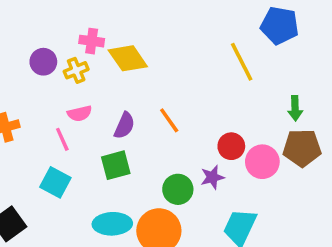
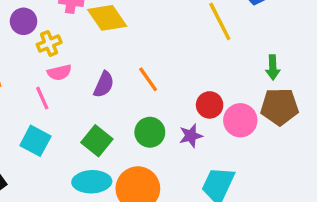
yellow cross: (76, 70) -> (49, 43), moved
green square: (116, 165) -> (97, 141), moved, turned -36
green circle: (178, 189) -> (150, 132), moved

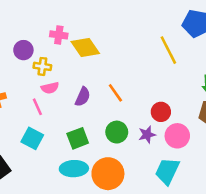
yellow cross: (49, 43) -> (42, 66), turned 30
pink circle: (240, 120) -> (177, 136), moved
green square: (97, 141) -> (78, 138), turned 30

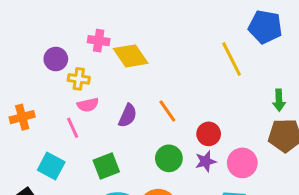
red circle: (161, 112) -> (209, 134), moved
cyan square: (32, 138) -> (51, 166), moved
green square: (78, 138) -> (106, 166), moved

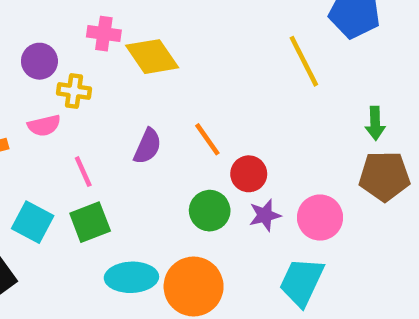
pink semicircle: (88, 105) -> (44, 126), moved
pink line: (73, 128) -> (83, 172), moved
red circle: (209, 134) -> (249, 174), moved
green square: (106, 166) -> (90, 222), moved

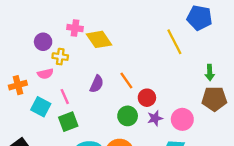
cyan square: (33, 222) -> (41, 107), moved

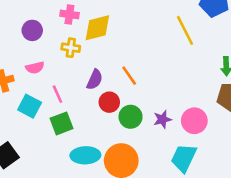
yellow diamond: (99, 39) -> (97, 28), turned -70
yellow cross: (60, 57) -> (71, 48), moved
red circle: (147, 98) -> (109, 102), moved

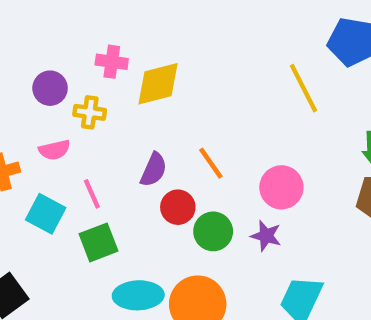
yellow cross: (71, 48) -> (90, 112), moved
purple star: (162, 119) -> (266, 236), turned 30
pink circle: (194, 121) -> (281, 187), moved

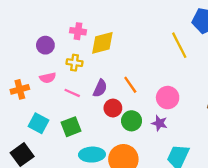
yellow cross: (90, 112) -> (74, 63), moved
pink line: (92, 194) -> (72, 93), moved, turned -42
cyan square: (46, 214) -> (38, 123), moved

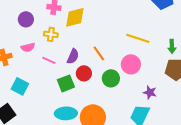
yellow line: (179, 45) -> (138, 38), moved, turned -45
green circle: (132, 121) -> (111, 78), moved
purple star: (159, 123) -> (150, 92), moved
green square: (71, 127) -> (66, 83), moved

